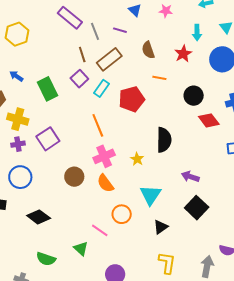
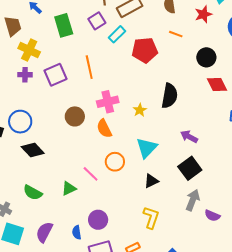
orange line: (98, 125) -> (89, 67), moved
blue circle: (20, 177) -> (20, 122), moved
green triangle: (81, 249) -> (69, 188), turned 42
gray arrow: (207, 266) -> (193, 200), moved

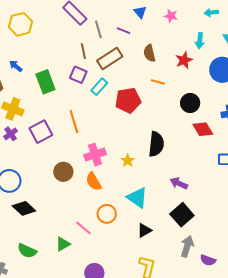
purple square: (97, 21) -> (78, 75), turned -30
purple cross: (25, 75) -> (11, 134), turned -32
cyan triangle: (147, 148) -> (137, 198), turned -35

